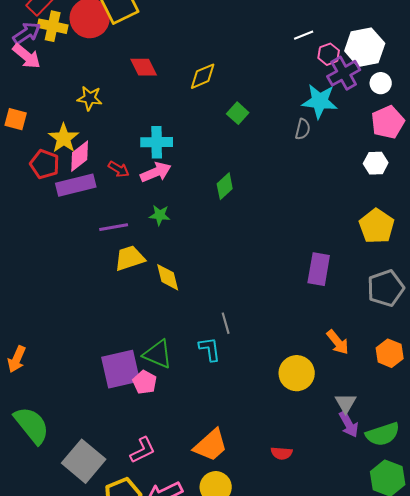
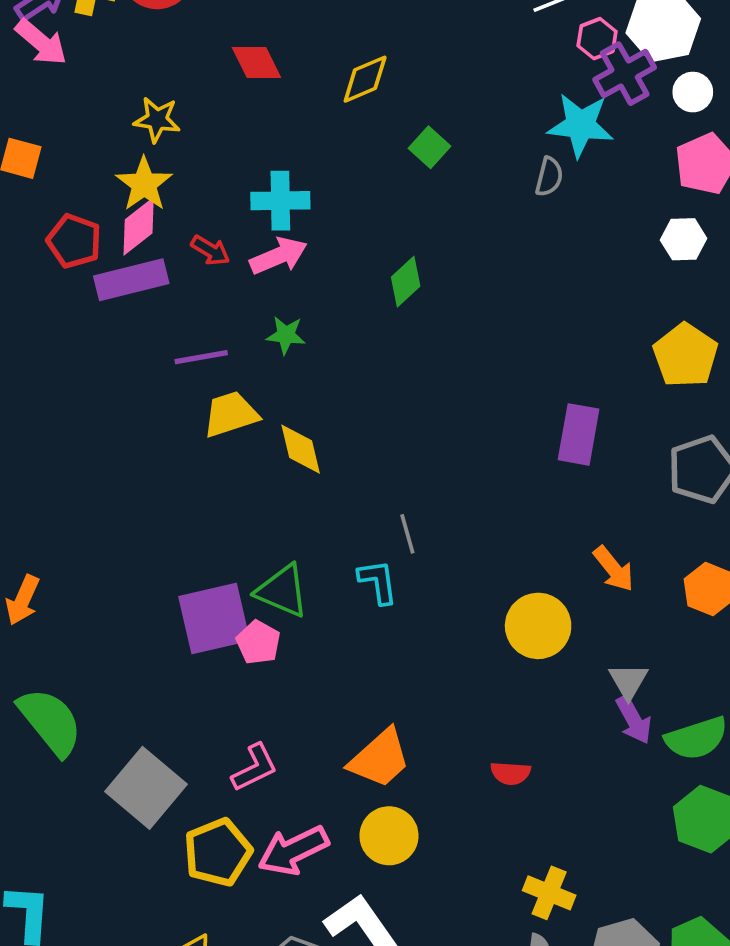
yellow star: (64, 138) -> (144, 184), moved

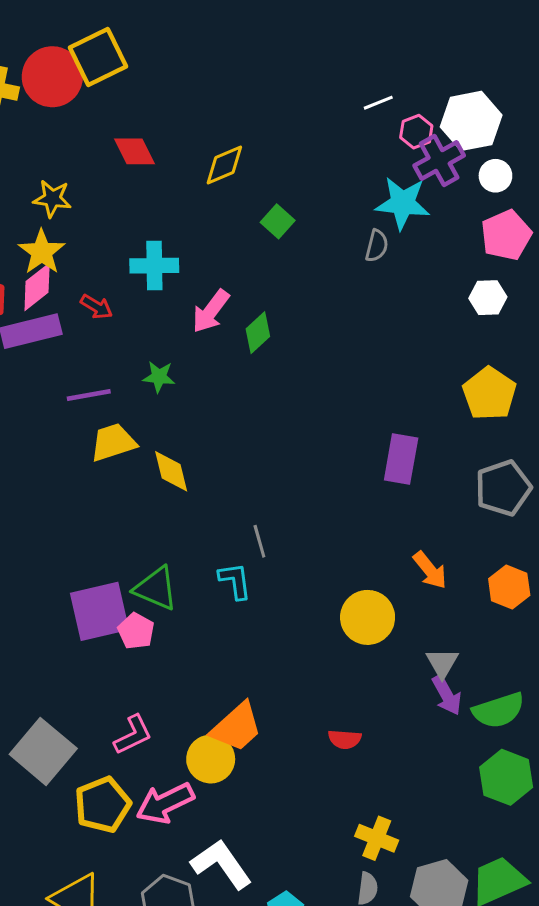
pink arrow: (279, 256) -> (211, 311), moved, turned 150
yellow circle: (389, 836) -> (211, 759), moved

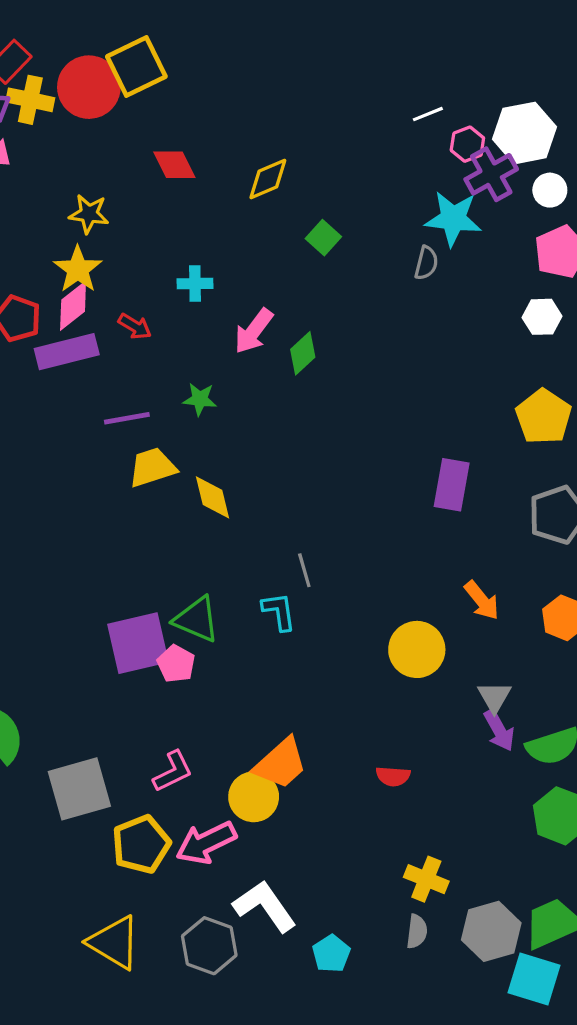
cyan cross: (154, 266) -> (195, 284), size x0.7
gray square: (43, 751) -> (79, 789), turned 34

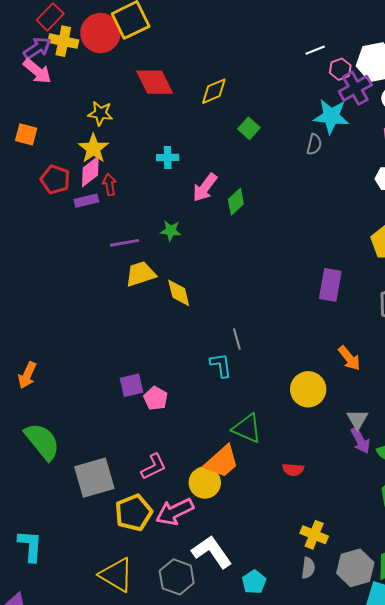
red diamond: (174, 165) -> (155, 82), size x1.4
red arrow: (135, 326) -> (109, 185), moved, turned -130
purple rectangle: (67, 352) -> (86, 201), size x0.6
green triangle: (197, 619) -> (247, 428), moved
purple square: (138, 643) -> (132, 385), size x0.6

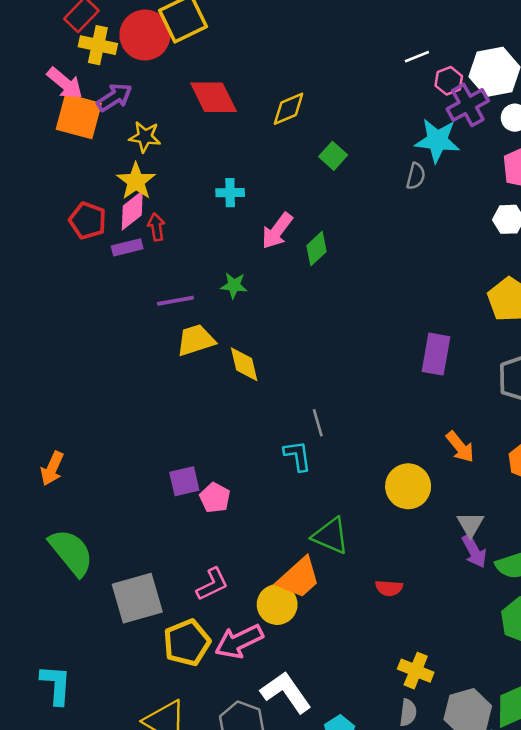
purple arrow: (37, 48) -> (114, 97), moved
orange square: (26, 134) -> (79, 116), moved, size x1.6

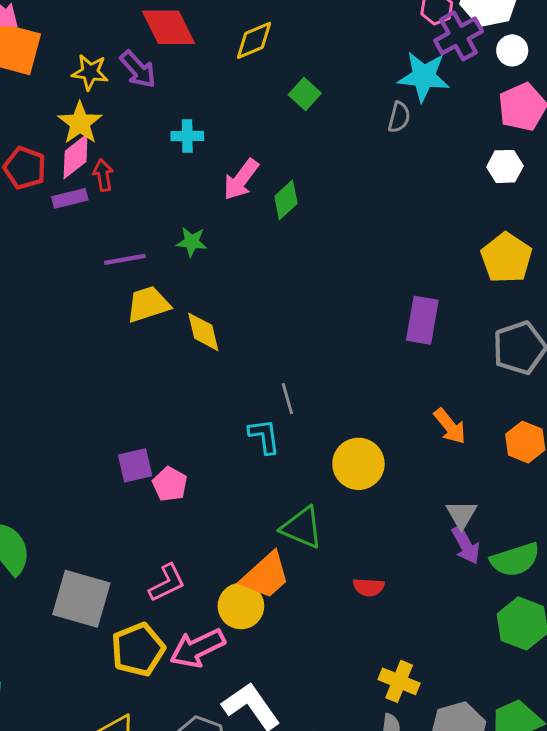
purple arrow: (114, 97) -> (138, 69), moved, turned 81
yellow circle: (408, 486) -> (358, 464), moved
gray square: (137, 598) -> (81, 599), turned 32

